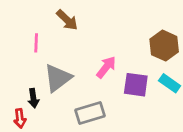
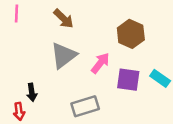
pink line: (36, 43) -> (16, 14), moved
brown hexagon: (164, 46) -> (131, 34), moved
gray triangle: (58, 78) -> (63, 55), moved

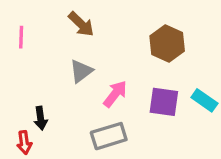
pink line: (16, 14) -> (21, 37), moved
gray triangle: (63, 55) -> (81, 71), size x0.7
pink arrow: (100, 63) -> (115, 94), moved

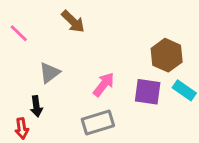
pink line: (21, 37) -> (19, 33), turned -48
brown hexagon: (167, 44) -> (167, 55), moved
gray triangle: (81, 71) -> (50, 73), moved

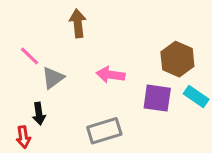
brown arrow: (73, 22) -> (78, 23), turned -140
pink line: (19, 33) -> (30, 56), moved
pink arrow: (104, 84) -> (110, 75), moved, turned -120

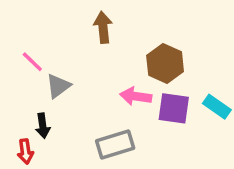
brown arrow: (78, 23) -> (103, 27), moved
brown hexagon: (177, 59) -> (165, 64), moved
pink arrow: (110, 75) -> (136, 96), moved

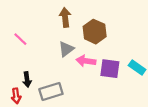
brown hexagon: (165, 64) -> (95, 32), moved
gray triangle: (58, 86) -> (66, 49), moved
gray rectangle: (115, 145) -> (51, 91), moved

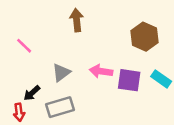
brown hexagon: (95, 32) -> (144, 37), moved
gray triangle: (66, 49) -> (61, 73), moved
black arrow: (27, 80) -> (32, 93), turned 56

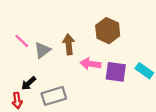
brown arrow: (77, 20) -> (69, 44), moved
brown hexagon: (144, 37) -> (108, 31), moved
gray triangle: (61, 73) -> (42, 50), moved

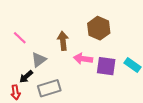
gray triangle: (42, 50) -> (39, 60), moved

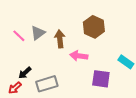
gray triangle: (39, 60) -> (38, 33), moved
purple square: (106, 66) -> (101, 79), moved
red arrow: (16, 92) -> (15, 88), turned 56

